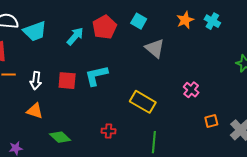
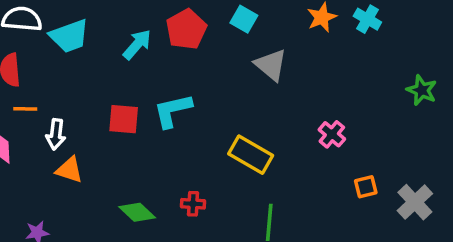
white arrow: (36, 81) -> (56, 134), moved
green diamond: (60, 137) -> (137, 212), moved

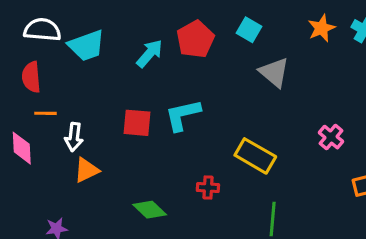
orange triangle: (69, 170) -> (87, 170), turned -44
red cross: (193, 204) -> (208, 188), moved

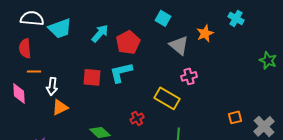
orange star: (322, 28) -> (205, 33), moved
red pentagon: (195, 39) -> (128, 42), moved
pink cross: (331, 137) -> (189, 76), moved, turned 35
red cross: (208, 188) -> (137, 118), turned -32

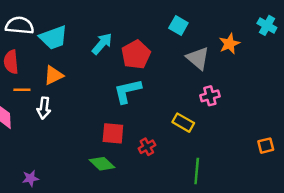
red square: (92, 77) -> (113, 133), moved
yellow rectangle: (167, 98) -> (183, 123), size x0.7
orange triangle: (60, 107) -> (54, 75), moved

